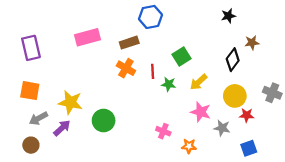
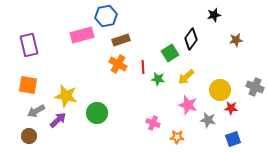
blue hexagon: (151, 17) -> (106, 16), moved
black diamond: (233, 60) -> (191, 39), moved

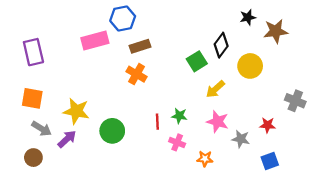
brown star: (236, 40) -> (276, 31), moved, size x1.5
red line: (143, 67) -> (157, 122), moved
green star: (158, 79) -> (179, 116), moved
yellow circle: (220, 90) -> (250, 66), moved
gray arrow: (36, 111) -> (42, 129), turned -120

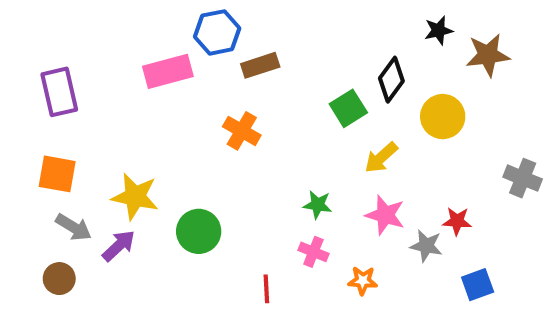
brown rectangle: (140, 46) -> (260, 65), moved
red line: (157, 122) -> (266, 289), moved
red star: (267, 125) -> (457, 221), moved

